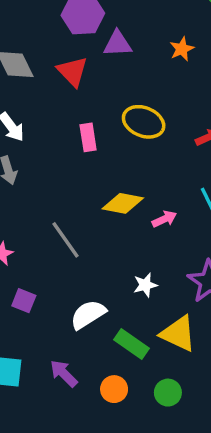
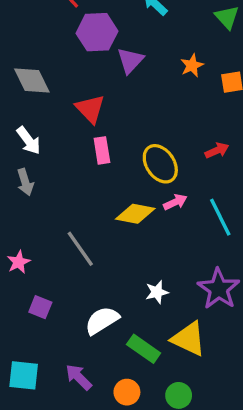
purple triangle: (118, 44) -> (130, 60), turned -44
red triangle: (72, 71) -> (90, 109), moved
yellow ellipse: (144, 122) -> (160, 164), moved, turned 33
pink arrow: (164, 219) -> (175, 202), moved

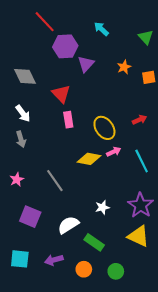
pink star: (19, 262) -> (17, 179), moved
purple square: (40, 307) -> (30, 217), size x1.5
yellow triangle: (189, 339) -> (138, 236), moved
purple arrow: (79, 377) -> (54, 260), turned -60

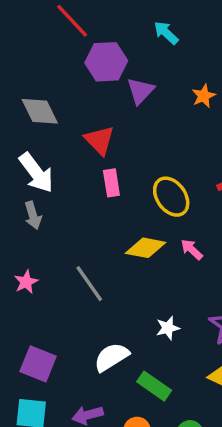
white arrow: (23, 113) -> (36, 173), size x1.4
pink arrow: (114, 152) -> (192, 250), moved, turned -112
purple square: (30, 217) -> (38, 364), moved

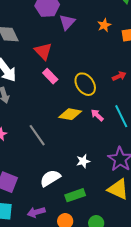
pink rectangle: (111, 183) -> (50, 76), turned -35
green rectangle: (154, 386) -> (75, 195), turned -54

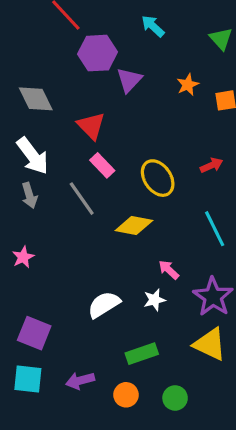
pink arrow: (97, 115) -> (169, 270), moved
gray line: (37, 135) -> (82, 199), moved
white semicircle: (50, 178) -> (104, 305), moved

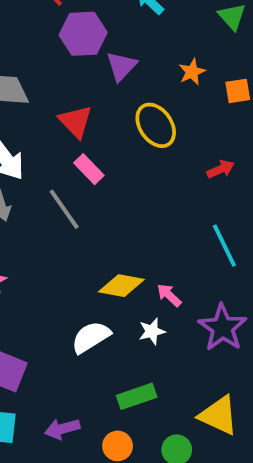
yellow ellipse: (158, 178) -> (156, 125), moved
yellow diamond: (134, 225) -> (121, 286), moved
yellow triangle: (210, 344) -> (219, 415), moved

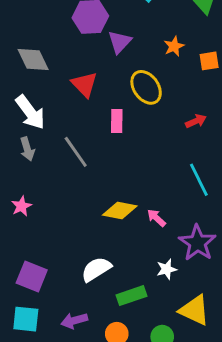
pink rectangle: (89, 169) -> (117, 121), moved, turned 45
white star: (152, 331) -> (167, 269), moved
white semicircle: (91, 337) -> (96, 269), moved

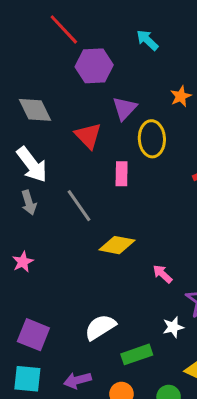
purple triangle: (120, 42) -> (125, 108), moved
yellow ellipse: (146, 87) -> (152, 139), turned 32
yellow diamond: (120, 211) -> (117, 245), moved

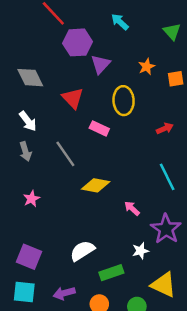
purple triangle: (125, 108) -> (101, 64), moved
white arrow: (32, 165) -> (28, 121), size x0.7
pink rectangle: (122, 174) -> (99, 128), turned -66
pink star: (23, 262) -> (31, 199), moved

